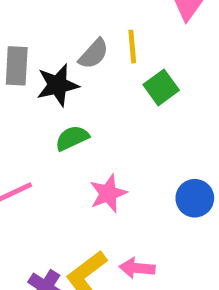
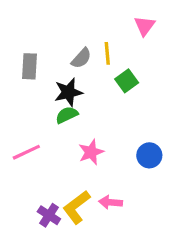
black star: (58, 85) -> (68, 92), moved

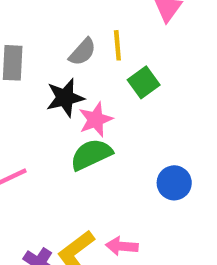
green semicircle: (67, 115) -> (91, 154), moved, size x1.4
pink star: (91, 152) -> (96, 120), moved

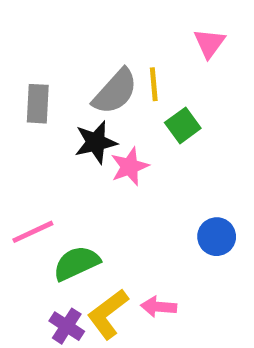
gray semicircle: (82, 52) -> (115, 92), size x1.5
green semicircle: (91, 154) -> (76, 263), moved

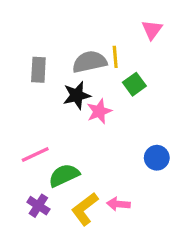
gray semicircle: (115, 92) -> (90, 62), turned -144
purple cross: (67, 326) -> (38, 206), moved

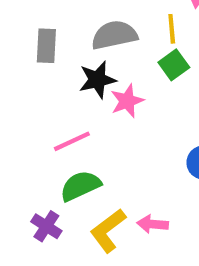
yellow line: (115, 57) -> (172, 29), moved
pink line: (35, 155) -> (72, 141), moved

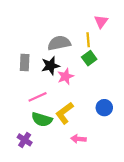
gray rectangle: (46, 46) -> (25, 62), moved
green semicircle: (80, 186) -> (42, 119), turned -138
yellow L-shape: (108, 230) -> (64, 113), moved

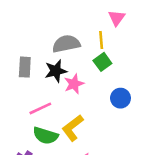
blue circle: (104, 108) -> (120, 98), moved

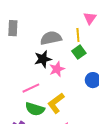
gray rectangle: (25, 67) -> (13, 28), moved

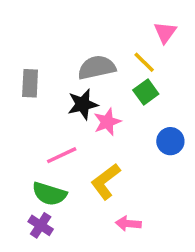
gray rectangle: (13, 28) -> (30, 83), moved
yellow line: (78, 35) -> (144, 62), turned -40
green semicircle: (35, 109) -> (49, 194), moved

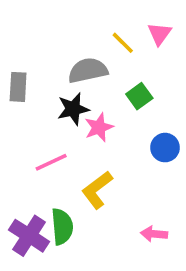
yellow line: (144, 62) -> (123, 43), moved
green semicircle: (49, 194) -> (62, 227), moved, turned -112
pink arrow: (128, 224) -> (154, 234), moved
purple cross: (41, 225) -> (29, 236), size x1.5

